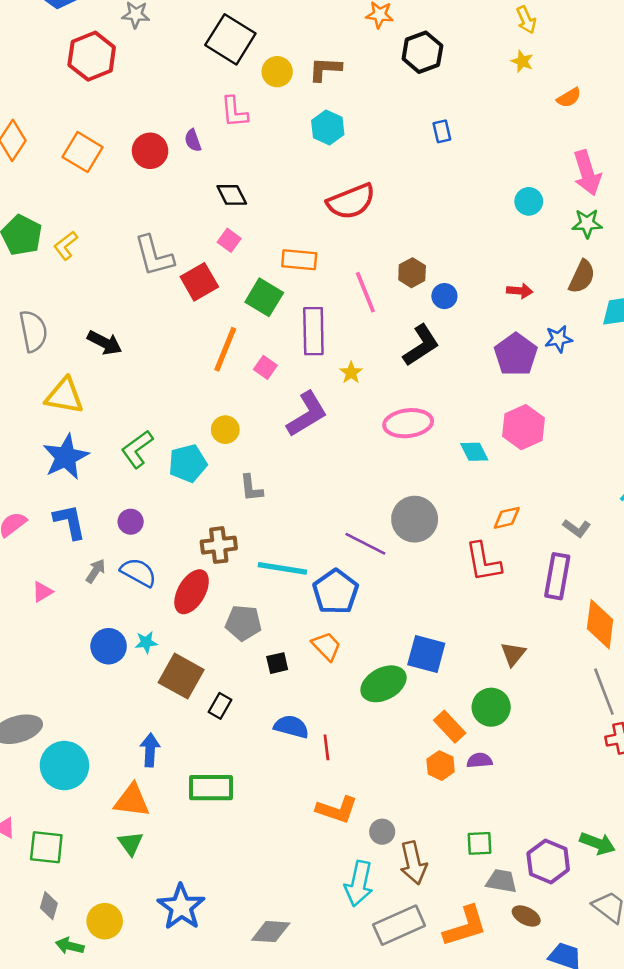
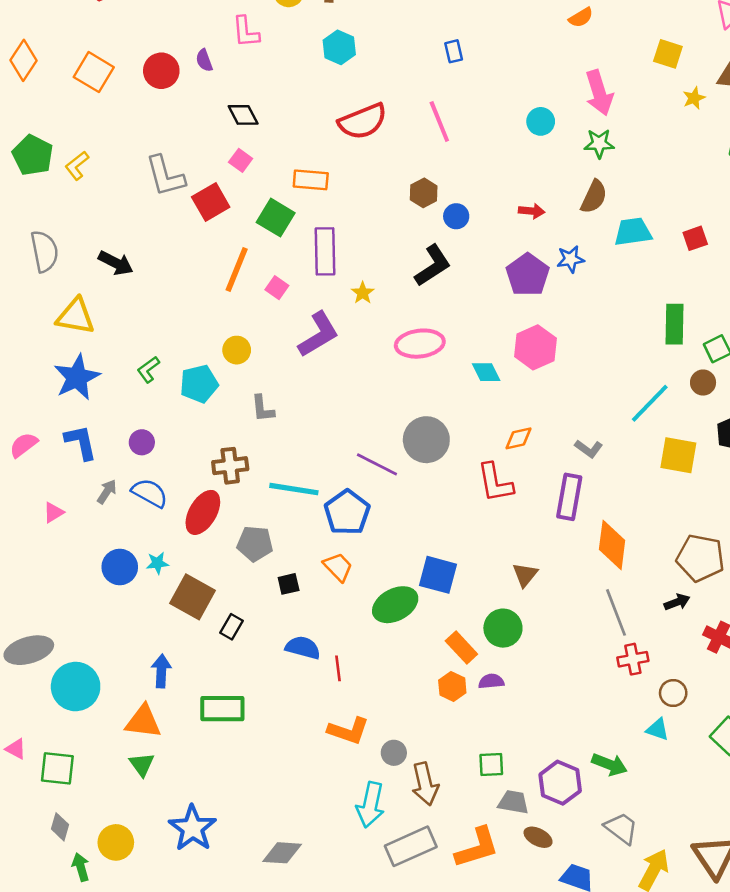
pink line: (365, 292) -> (439, 121), moved
green L-shape: (137, 449) -> (148, 370), size x0.7
green arrow: (70, 946) -> (81, 867), turned 60

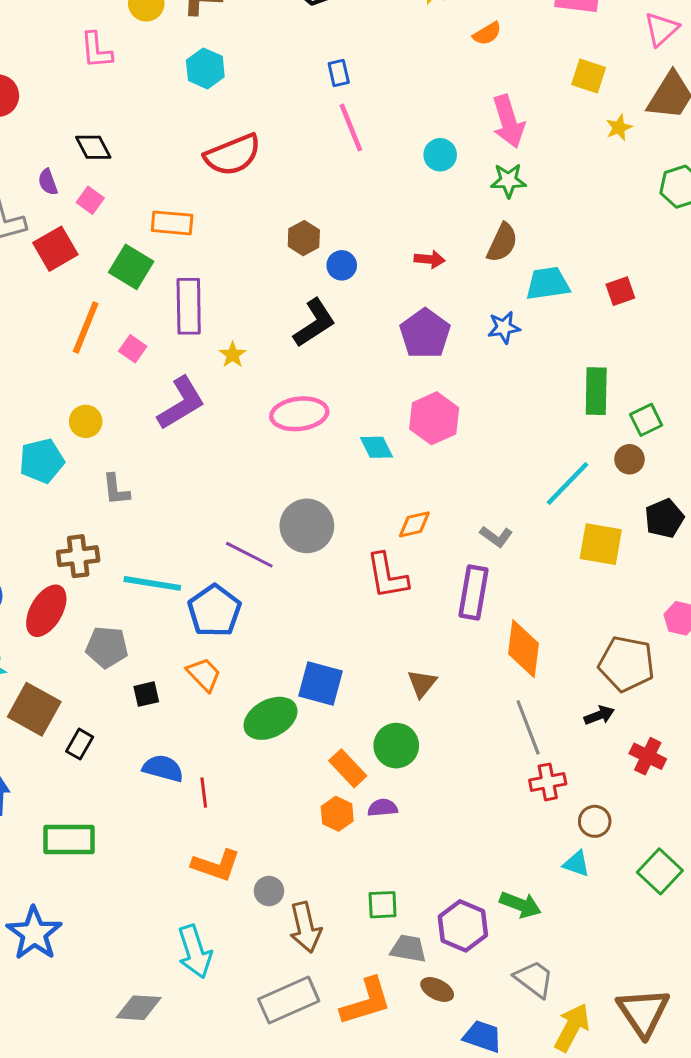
purple semicircle: (204, 60) -> (48, 182), moved
pink line: (439, 121) -> (351, 128), moved
blue star: (571, 259) -> (504, 327), moved
cyan arrow: (370, 805) -> (195, 952), moved, turned -30
blue star: (192, 828) -> (34, 933), moved

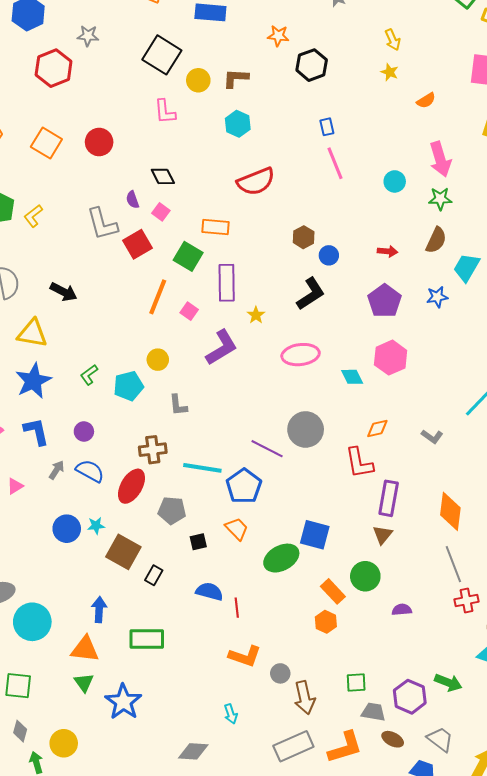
cyan trapezoid: (548, 284) -> (467, 268), turned -52
purple rectangle: (473, 593) -> (389, 498), moved
purple semicircle: (383, 808) -> (402, 610), moved
cyan arrow: (195, 952) -> (231, 714), size x0.6
gray trapezoid: (534, 979) -> (440, 739), moved

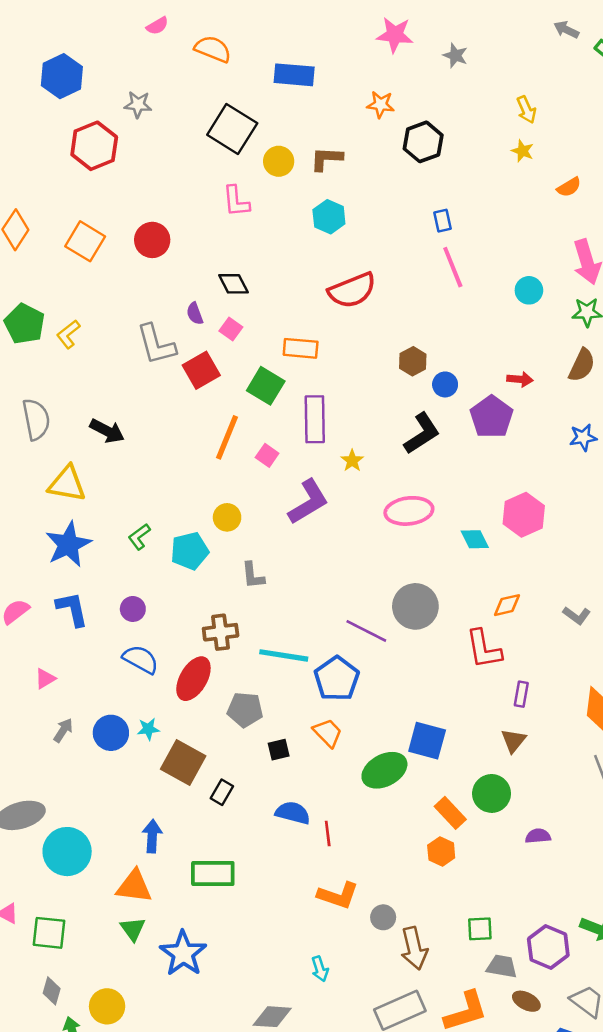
purple pentagon: (385, 301) -> (492, 417), moved
gray arrow: (57, 470) -> (63, 730), moved
purple rectangle: (389, 498) -> (521, 694), size x0.6

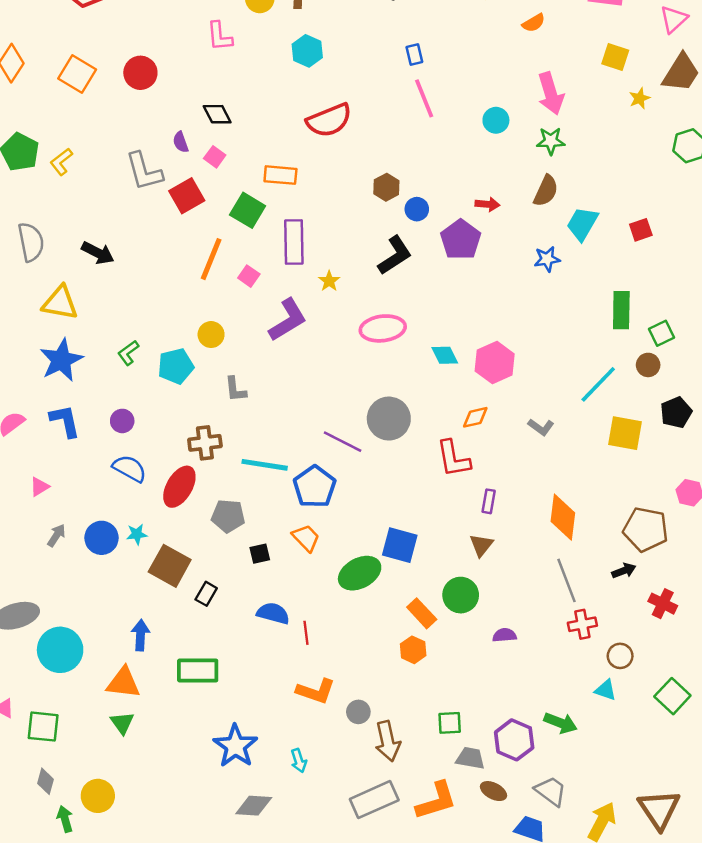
pink hexagon: (524, 515) -> (495, 363), moved
blue star: (183, 953) -> (235, 746), moved

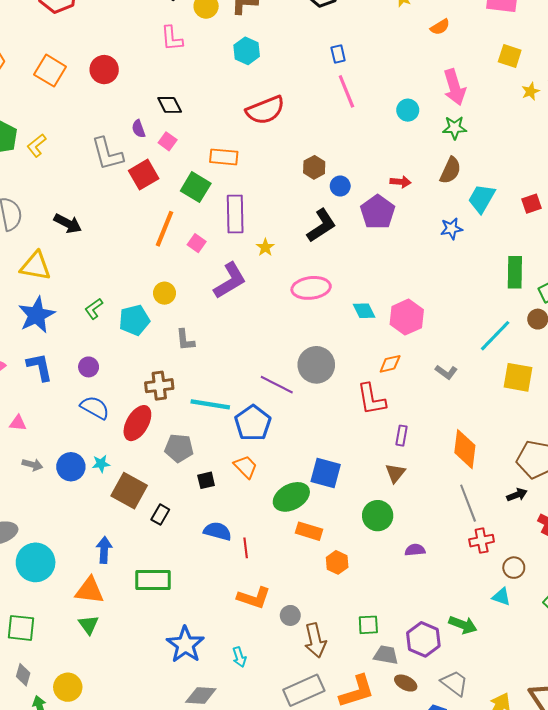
pink triangle: (39, 487) -> (18, 423), turned 36
gray arrow: (56, 535) -> (32, 465), turned 72
orange rectangle: (422, 613) -> (309, 531), moved, turned -30

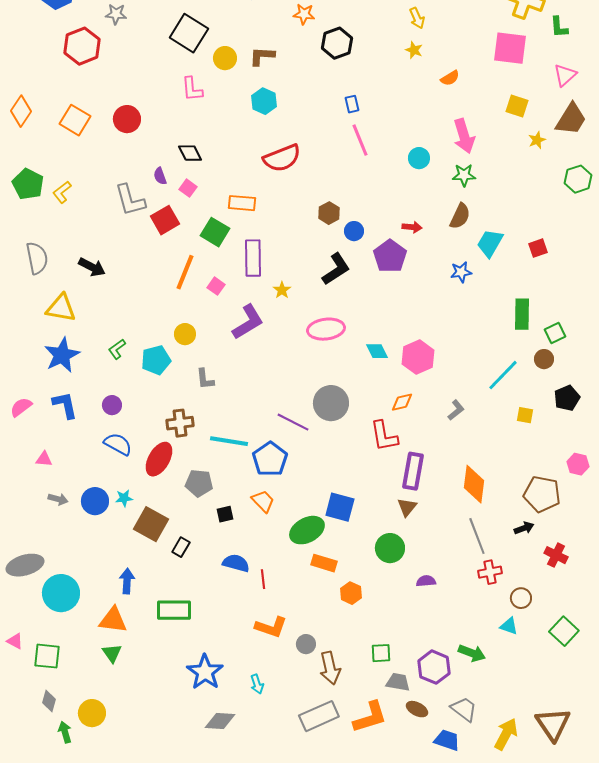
gray L-shape: (446, 372) -> (456, 410), turned -75
yellow square: (518, 377) -> (525, 415), size x0.6
purple rectangle: (402, 436) -> (413, 471), size x1.8

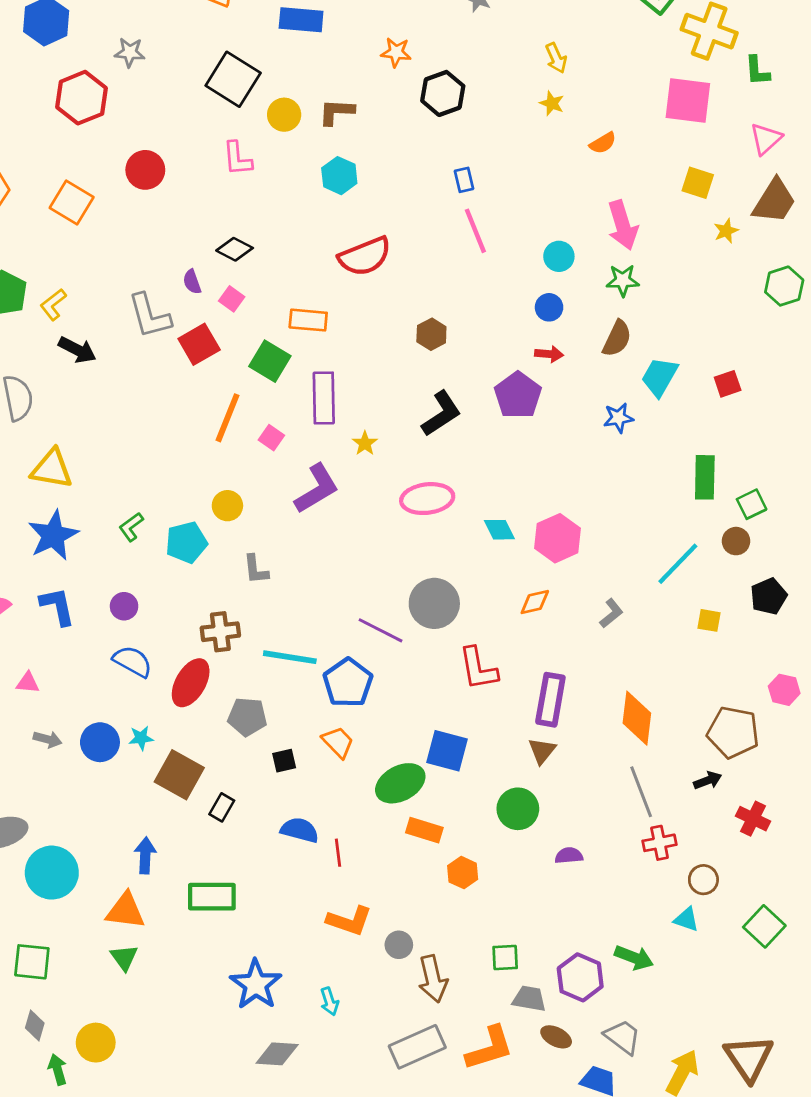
red circle: (127, 119) -> (145, 170), moved
black diamond: (190, 153) -> (235, 249), turned -35
blue circle: (354, 231) -> (549, 307), moved
black arrow: (92, 267) -> (77, 350), moved
red L-shape: (384, 436) -> (478, 669), moved

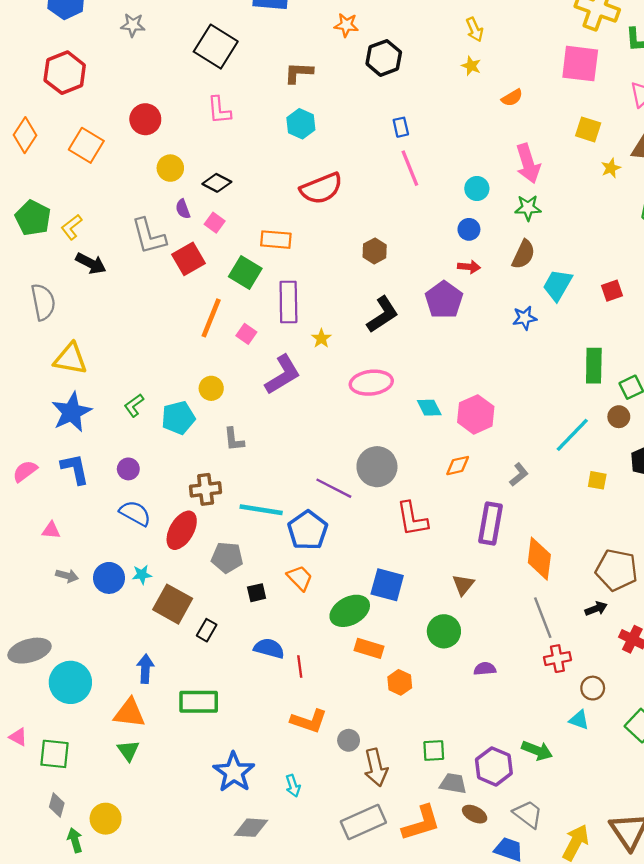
red hexagon: (82, 98) -> (65, 73), moved
yellow circle: (284, 115) -> (170, 168), moved
purple rectangle: (550, 700) -> (490, 523), moved

